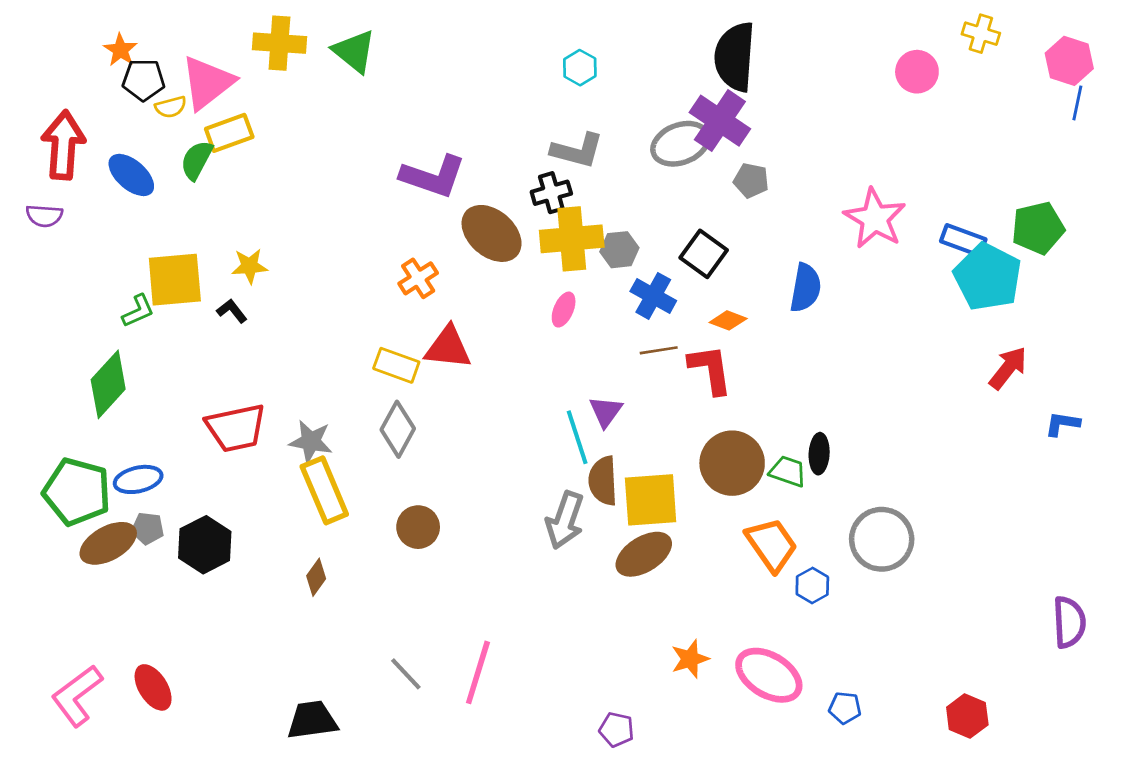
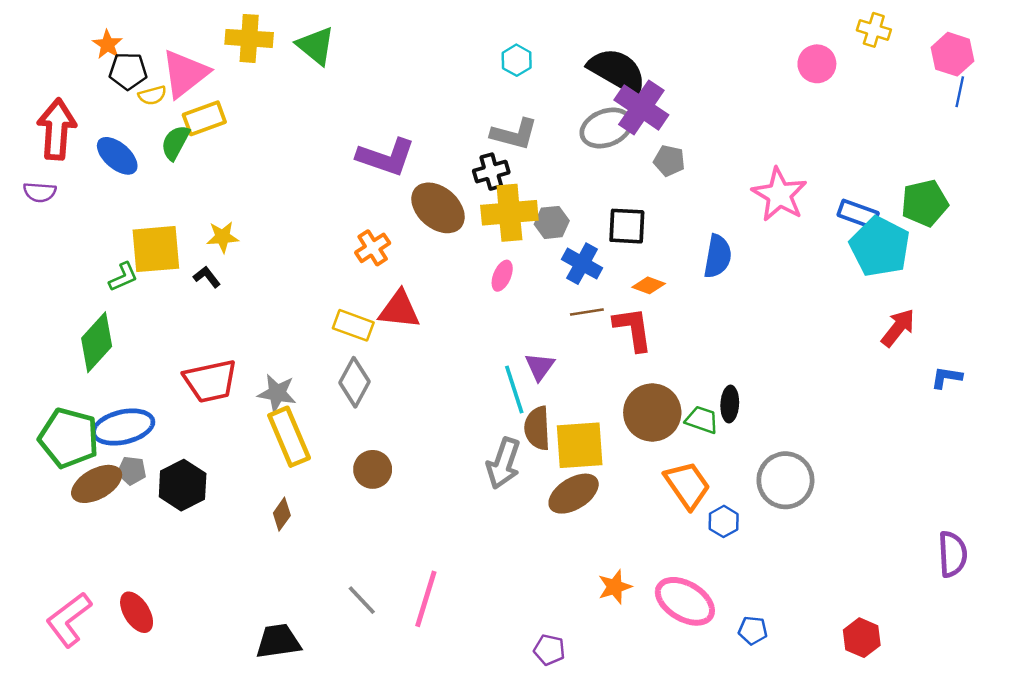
black semicircle: (735, 57) -> (617, 71), moved, turned 116
black square: (704, 254) -> (627, 226), turned -33
blue ellipse: (138, 479) -> (123, 427), size x1.4

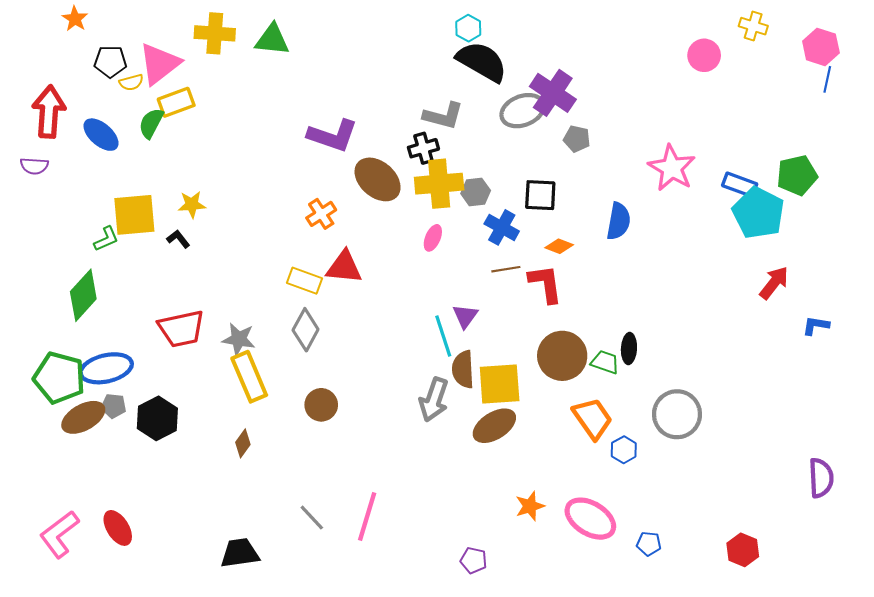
orange star: (108, 44) -> (75, 19), moved
green triangle: (316, 46) -> (272, 40), turned -33
cyan hexagon: (517, 60) -> (468, 28), moved
black semicircle: (617, 71) -> (482, 62), moved

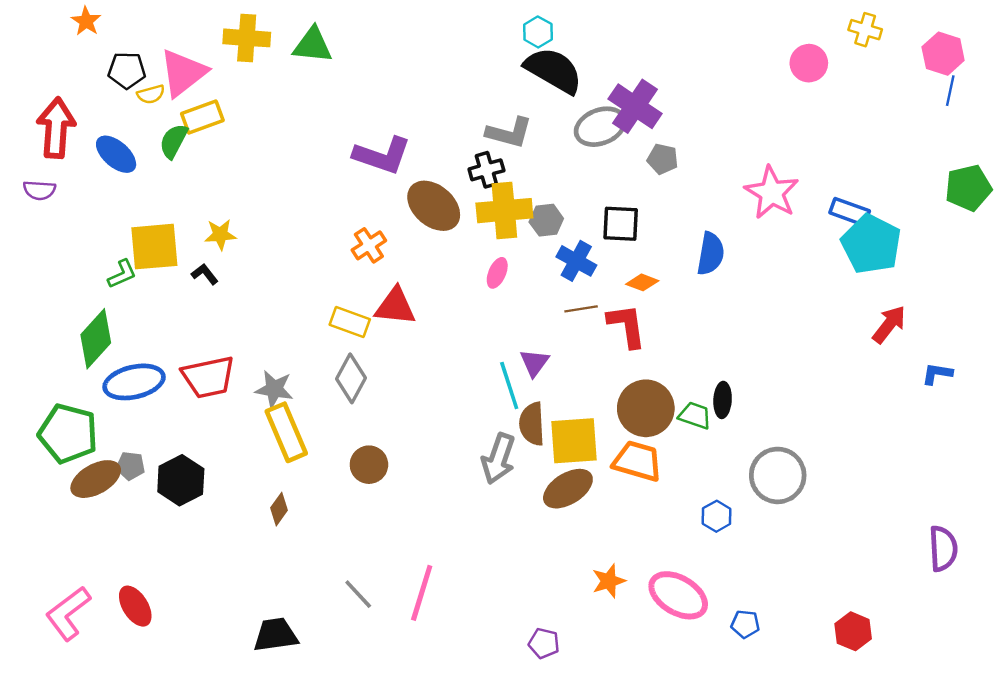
green pentagon: (797, 175) -> (968, 188), moved
blue ellipse: (106, 368) -> (134, 382), moved
orange trapezoid: (592, 418) -> (637, 461), moved, turned -39

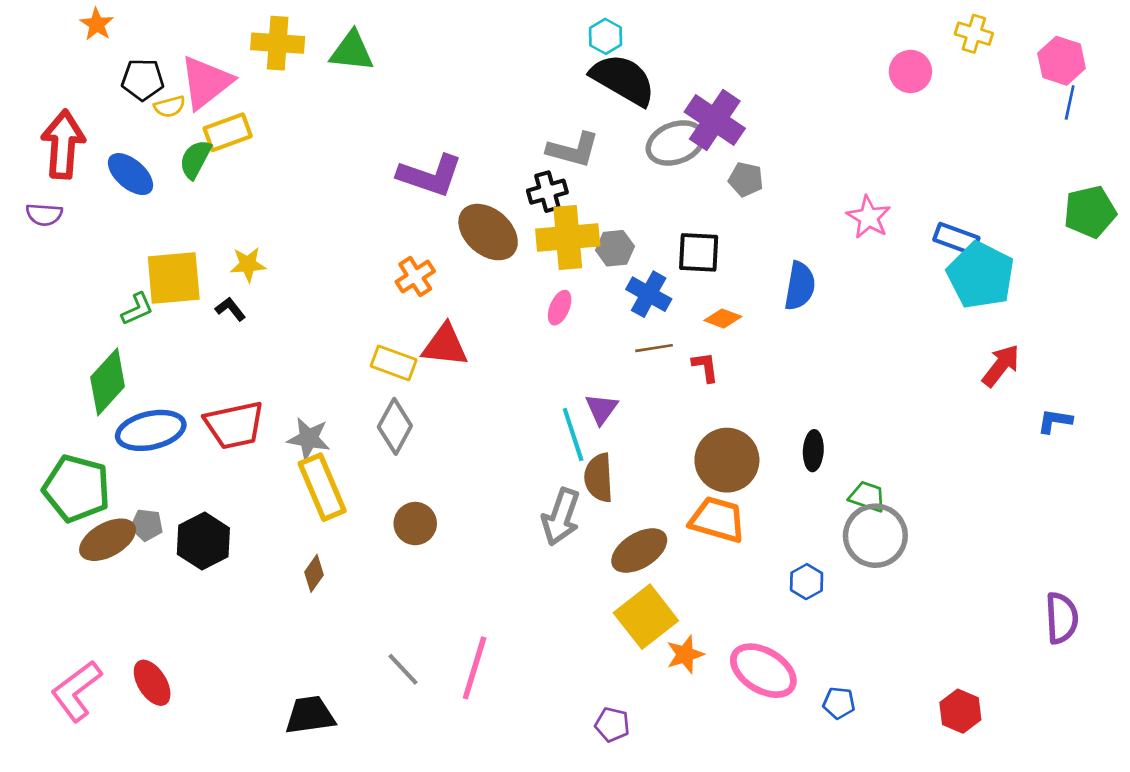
pink star: (772, 193) -> (869, 217), size x0.7
red L-shape: (627, 326) -> (705, 367), size x0.6
green trapezoid: (695, 416) -> (867, 497), moved
yellow square: (574, 441) -> (646, 617), moved, turned -34

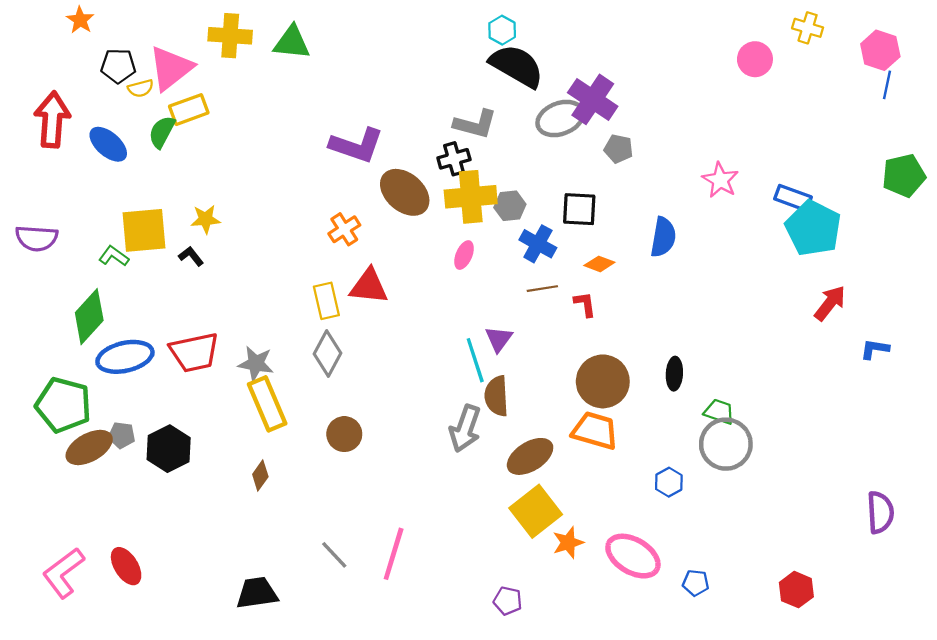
purple semicircle: (44, 215) -> (37, 238), moved, size x1.4
green L-shape: (137, 309) -> (114, 256), turned -120
yellow rectangle: (394, 363) -> (326, 301), turned 57

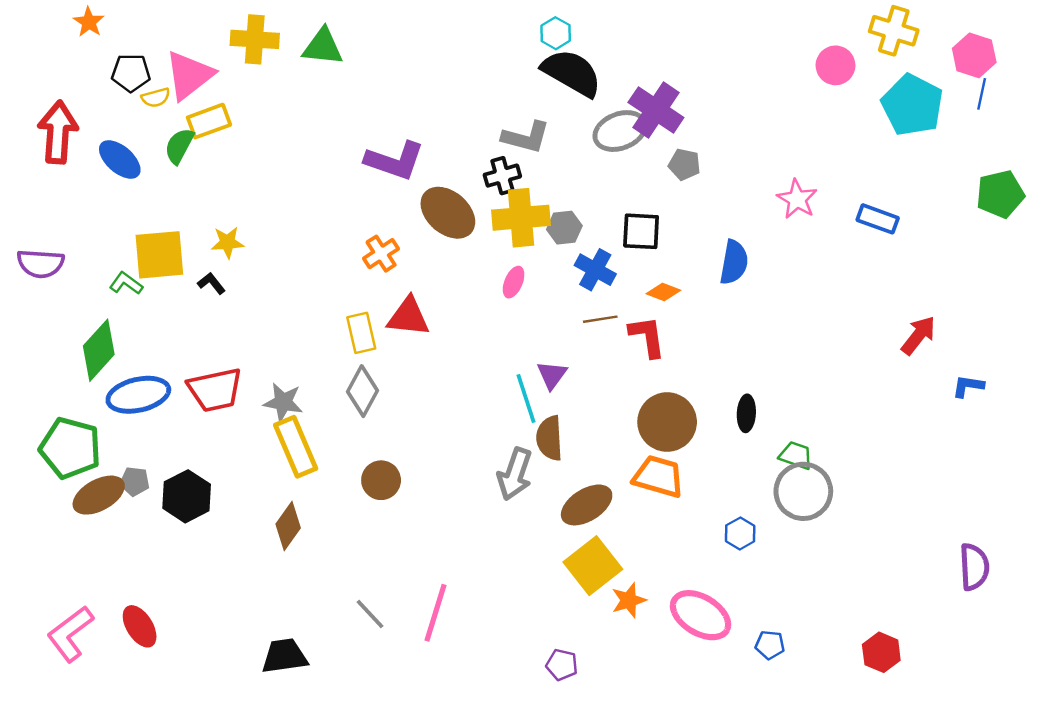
yellow cross: (808, 28) -> (894, 31), size x1.4
cyan pentagon: (813, 228) -> (912, 105), moved
red L-shape: (585, 304) -> (647, 337), size x1.5
brown diamond: (260, 475) -> (288, 526), size x1.4

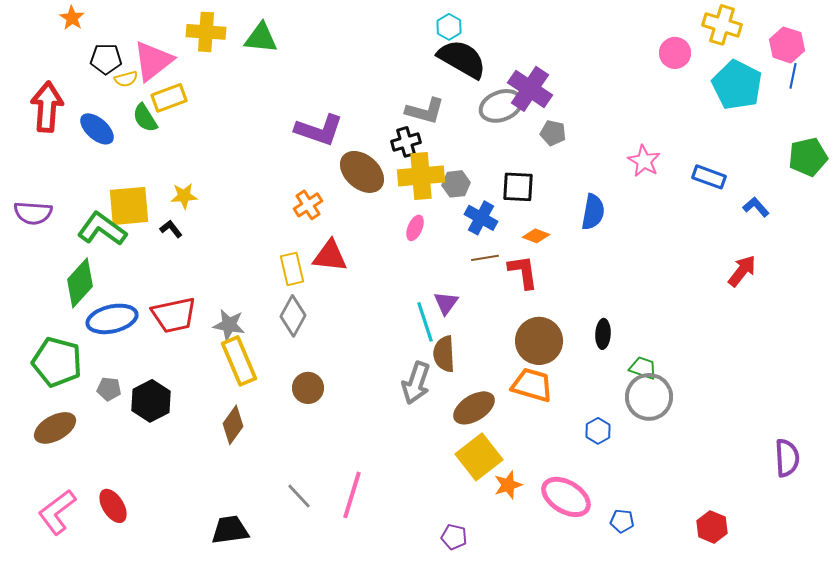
green semicircle: (179, 146) -> (145, 118), turned -60
green L-shape: (126, 283) -> (102, 229), size x1.8
blue L-shape: (968, 386) -> (756, 207), moved, turned 40
brown ellipse: (99, 495) -> (55, 428), moved

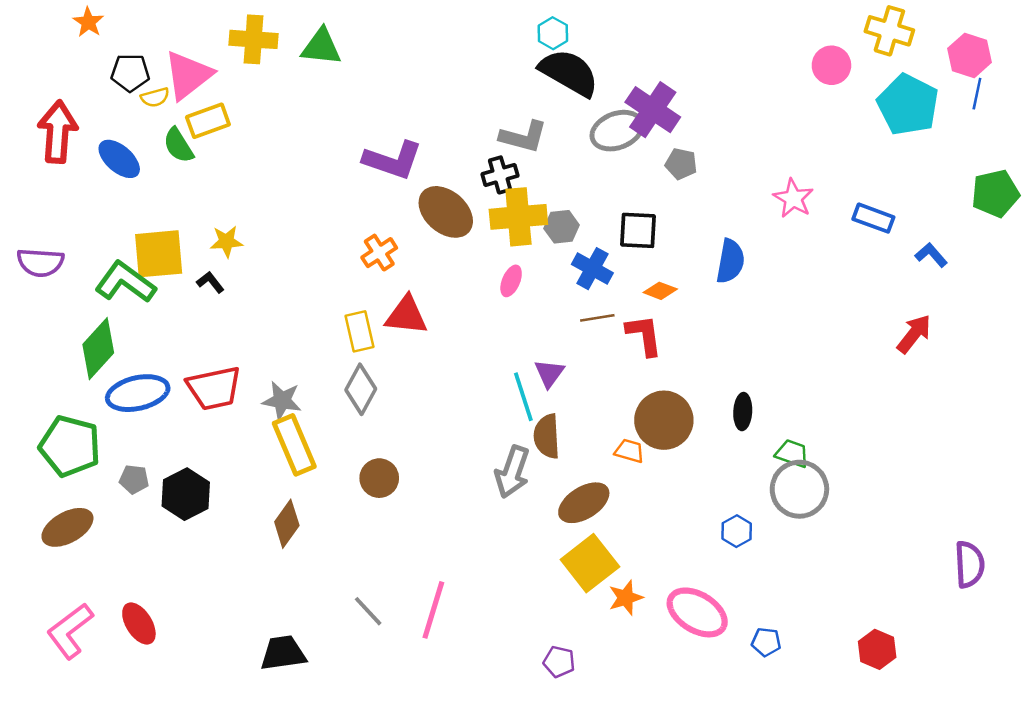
orange trapezoid: (532, 385) -> (629, 451), moved, size x0.6

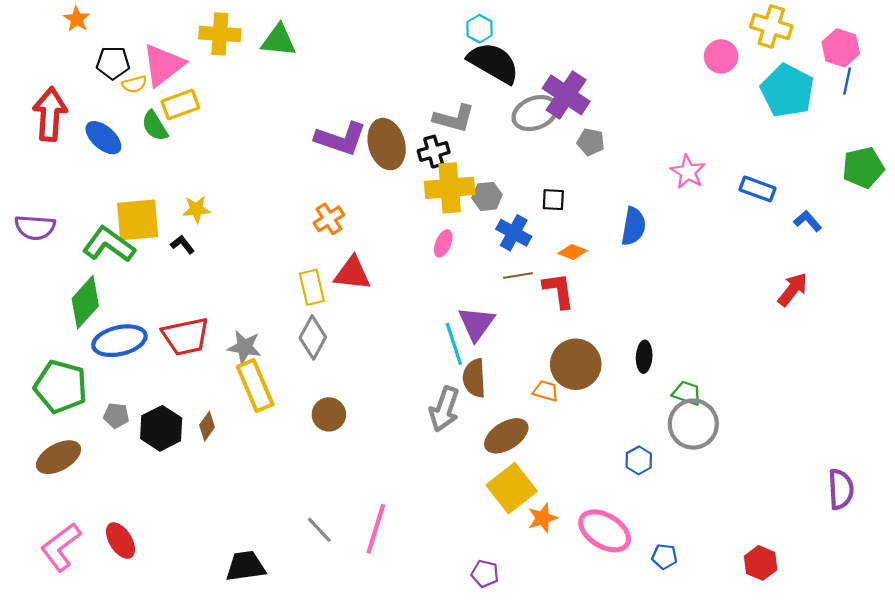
brown ellipse: (446, 212) -> (387, 144), moved, turned 33
black square: (638, 230) -> (553, 200), size x0.7
purple triangle: (549, 373) -> (476, 324), size x1.4
brown diamond: (287, 524) -> (207, 426), moved, size x0.7

